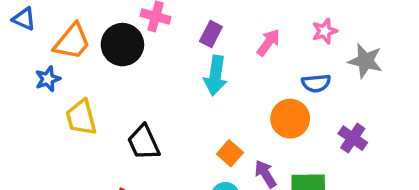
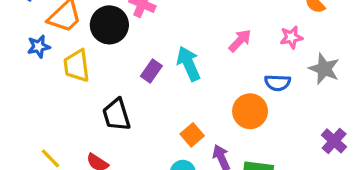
purple rectangle: (211, 34) -> (151, 71), moved
cyan arrow: (215, 75) -> (189, 64), turned 140
yellow trapezoid: (81, 117) -> (77, 66), moved
purple cross: (353, 138) -> (334, 141), moved

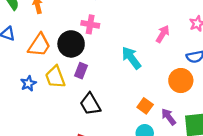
blue star: (39, 47) -> (28, 83), moved
purple rectangle: (151, 71) -> (81, 71), moved

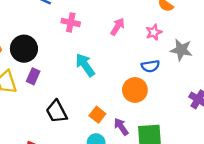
pink cross: (90, 24) -> (71, 22), moved
pink arrow: (163, 34) -> (117, 27), moved
black trapezoid: (90, 104) -> (57, 112), moved

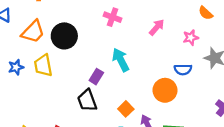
purple rectangle: (33, 76) -> (96, 77), moved

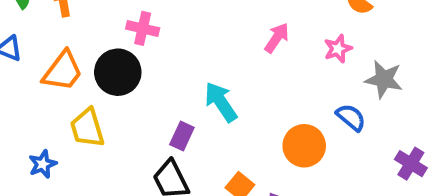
pink cross: (113, 17) -> (143, 28), moved
blue star: (16, 67) -> (43, 164), moved
blue semicircle: (183, 69) -> (351, 117), moved, turned -132

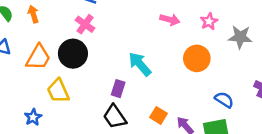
pink cross: (143, 28) -> (85, 24), turned 30
pink arrow: (277, 38) -> (170, 20), turned 78
blue semicircle: (351, 117) -> (224, 100), moved
orange circle: (304, 146) -> (197, 58), moved

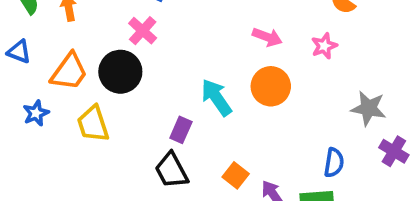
gray star: (240, 37) -> (369, 108), moved
orange circle: (197, 58) -> (271, 86), moved
blue semicircle: (224, 100) -> (334, 163), turned 60
blue star: (33, 117) -> (36, 113), moved

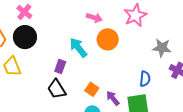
pink cross: (143, 31) -> (24, 12), moved
pink arrow: (267, 37) -> (94, 18), moved
pink star: (324, 46) -> (135, 15), size x1.6

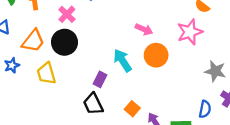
blue semicircle: (145, 79) -> (205, 109), moved

